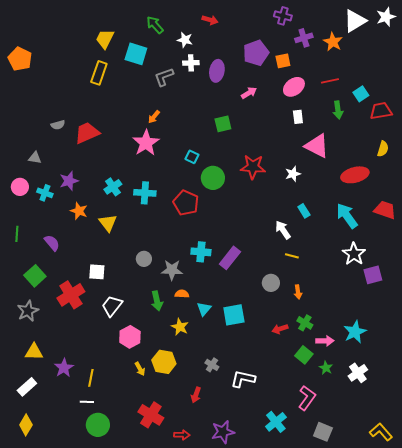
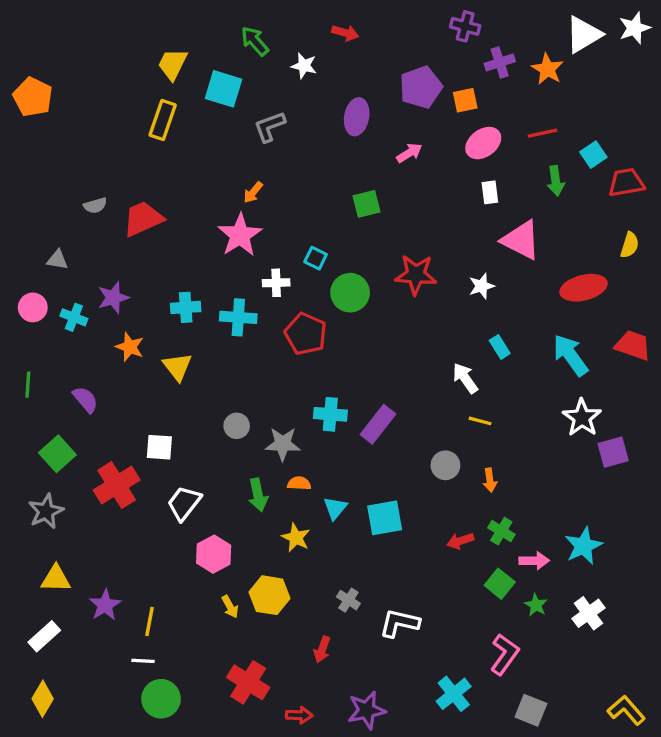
white cross: (191, 63) -> (276, 283), moved
cyan cross: (113, 187) -> (186, 307), turned 30

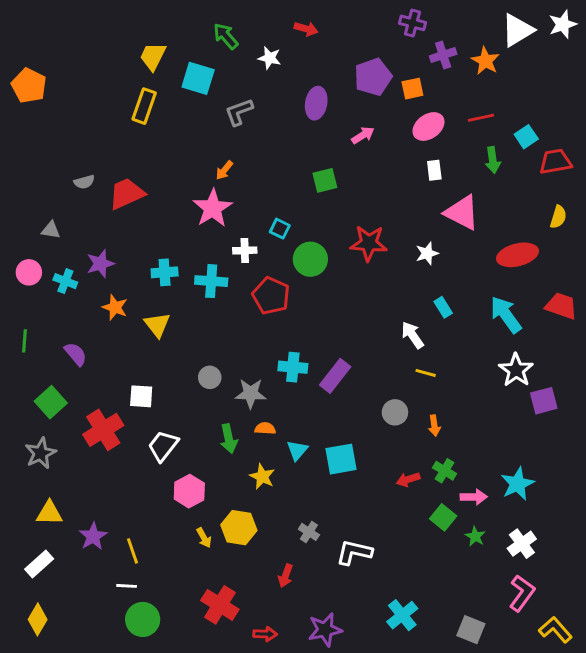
yellow line: (150, 621) -> (132, 551), turned -30
pink L-shape: (505, 654) -> (522, 593), moved

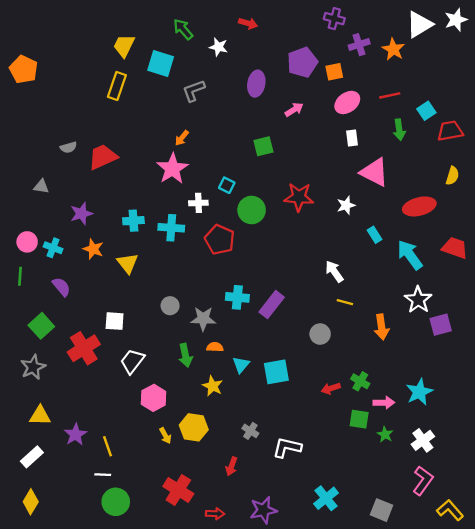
pink circle: (29, 272) -> (27, 242), moved
cyan cross: (65, 281) -> (53, 248), moved
cyan rectangle: (443, 307) -> (374, 235), moved
orange arrow: (434, 425) -> (382, 327), moved, size x1.5
green square: (443, 517) -> (359, 419), turned -30

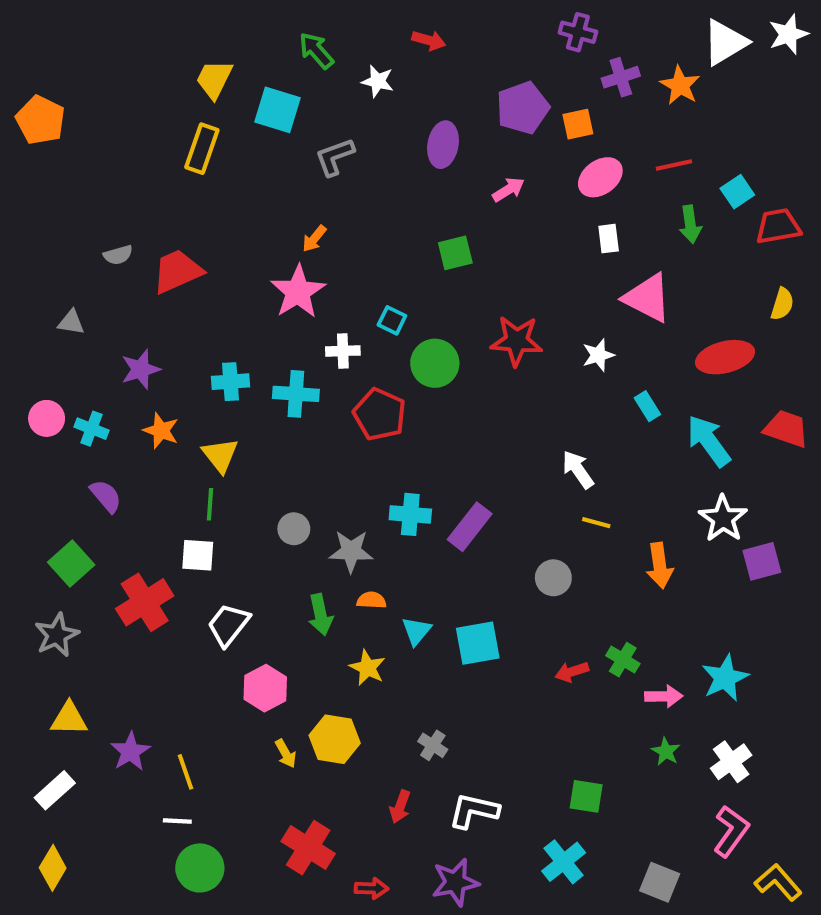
green line: (20, 276) -> (210, 504), moved
green square: (359, 419) -> (586, 796), moved
white L-shape: (287, 447) -> (474, 811), moved

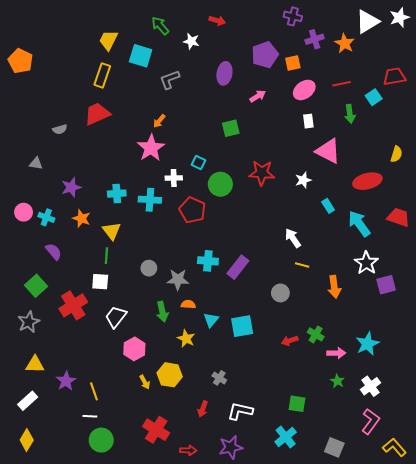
red trapezoid: (778, 226) -> (394, 76), moved
red trapezoid: (177, 271) -> (97, 114), moved

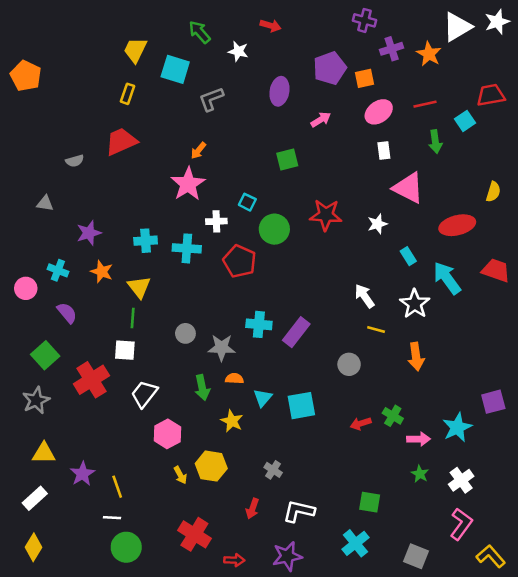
yellow rectangle: (102, 75) -> (128, 94), size x0.7
pink circle: (24, 212) -> (26, 288), moved
white star: (366, 263) -> (415, 304), moved
purple square: (386, 285) -> (493, 402), moved

